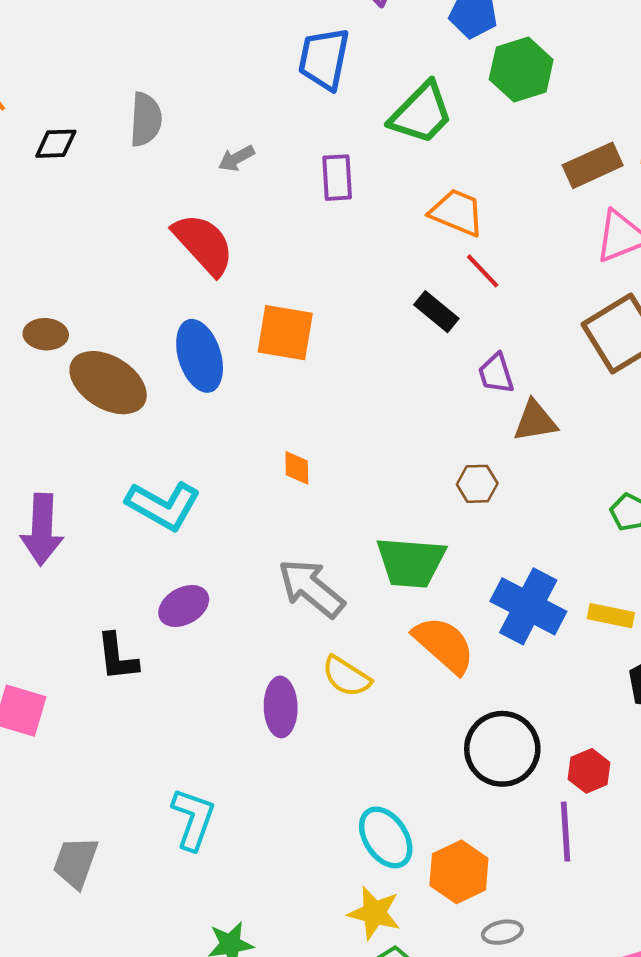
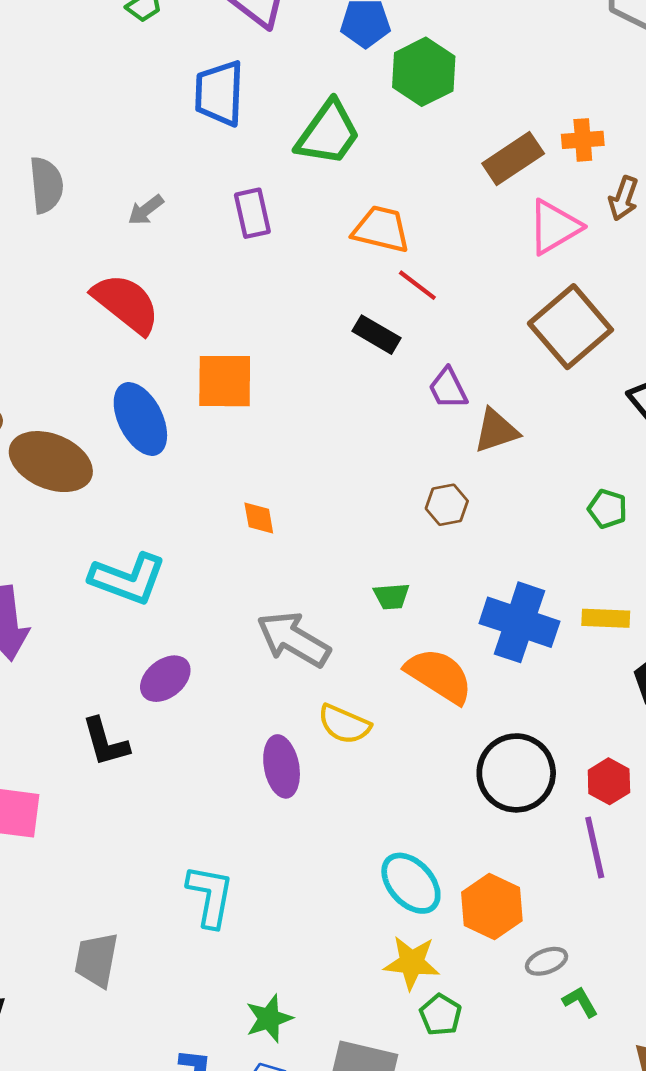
green trapezoid: (411, 562) -> (392, 596), size x0.5

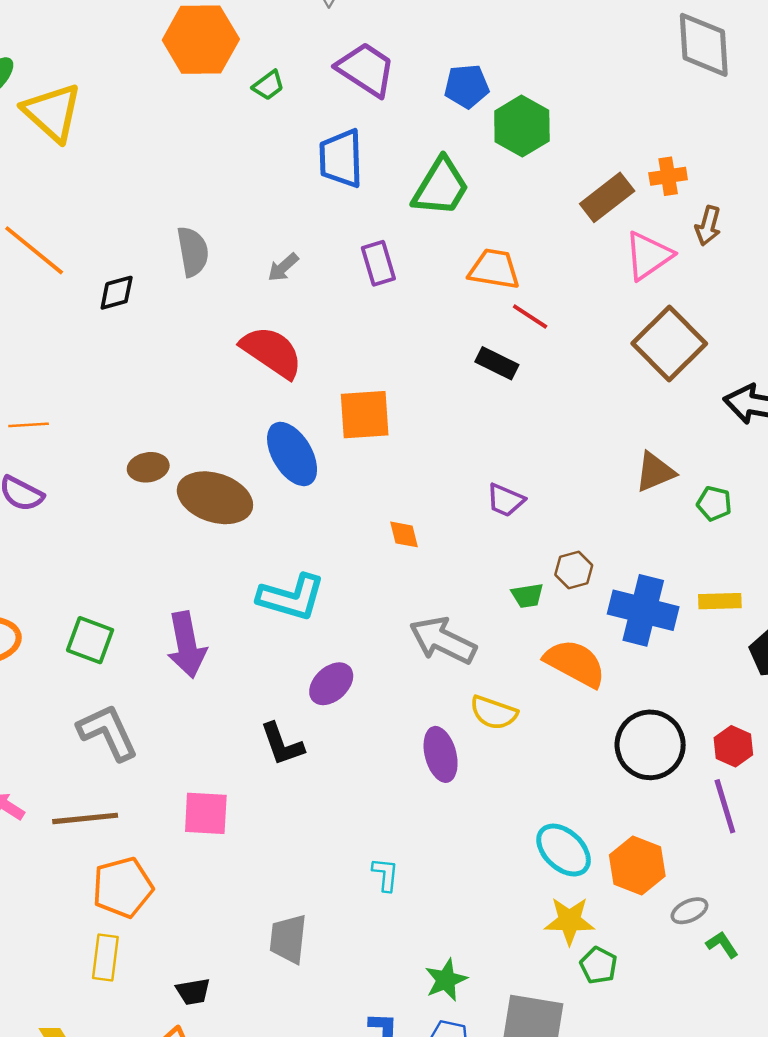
purple trapezoid: (448, 388) -> (505, 500), moved, turned -36
brown triangle: (496, 431) -> (655, 472), moved
brown hexagon: (447, 505) -> (574, 570), moved
cyan L-shape: (210, 896) -> (385, 874), size x0.6

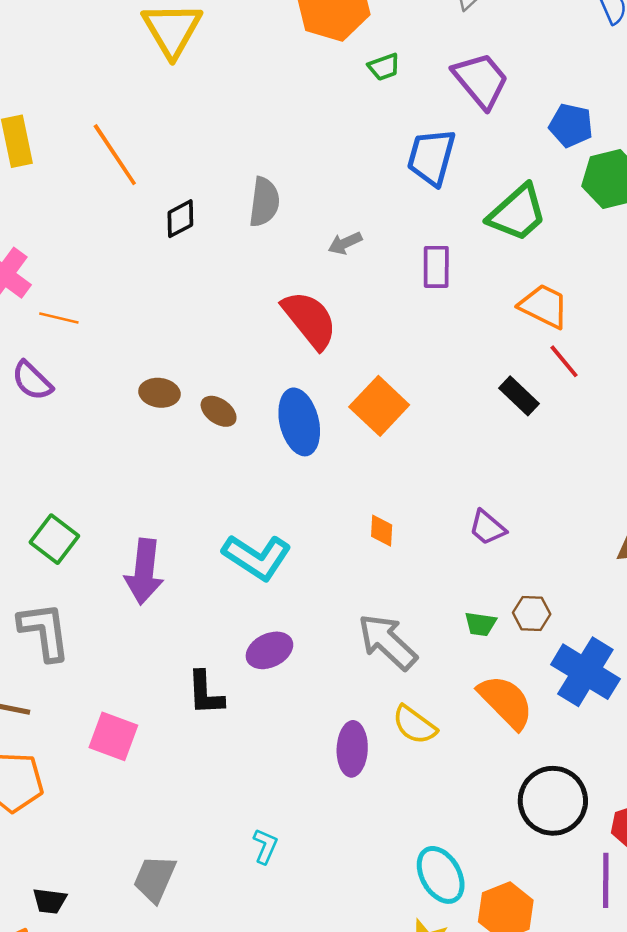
black diamond: (117, 293) -> (180, 219), turned -30
orange square: (365, 415) -> (379, 406), turned 30
brown ellipse: (215, 498) -> (219, 411), moved, size x0.5

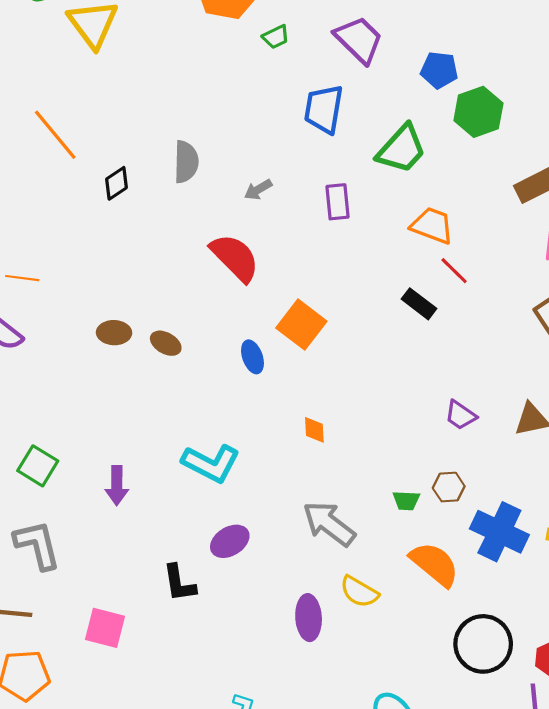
blue ellipse: (299, 422) -> (252, 357), moved, size x0.6
purple trapezoid: (487, 528) -> (460, 415), moved
purple arrow: (144, 572) -> (117, 485), size x0.7

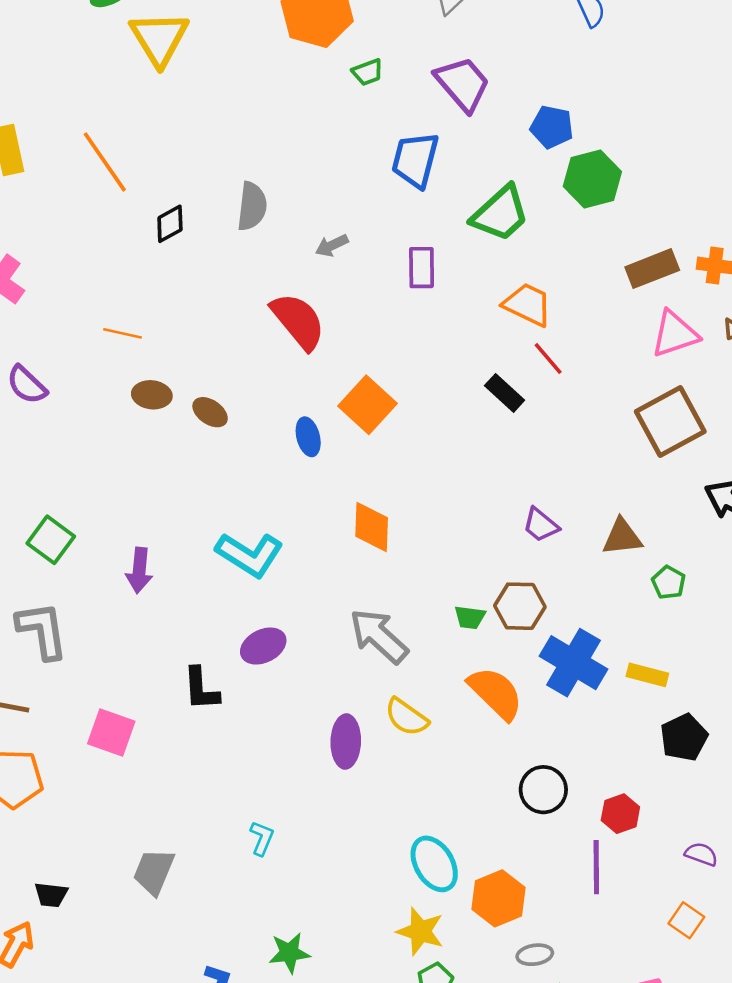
orange line: (22, 278) -> (123, 333), moved
orange diamond: (314, 430) -> (372, 527), size x1.6
brown hexagon: (449, 487) -> (520, 606), size x1.4
black circle: (483, 644) -> (543, 790), size x0.7

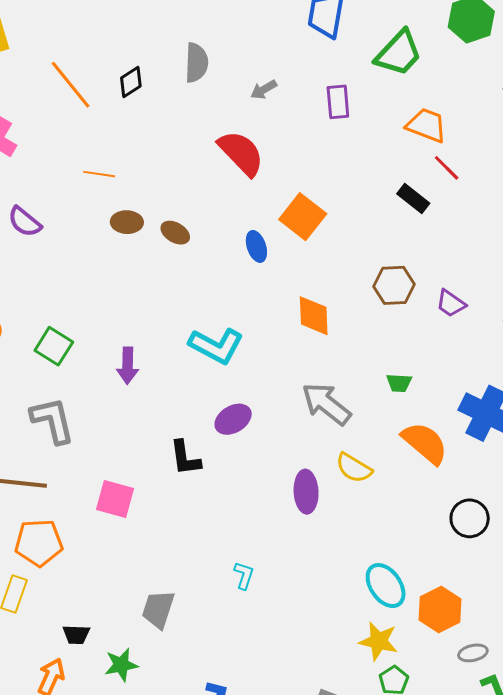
orange line: (105, 162) -> (71, 85), moved
brown hexagon: (520, 606) -> (394, 285), moved
green star: (289, 953) -> (121, 665), moved

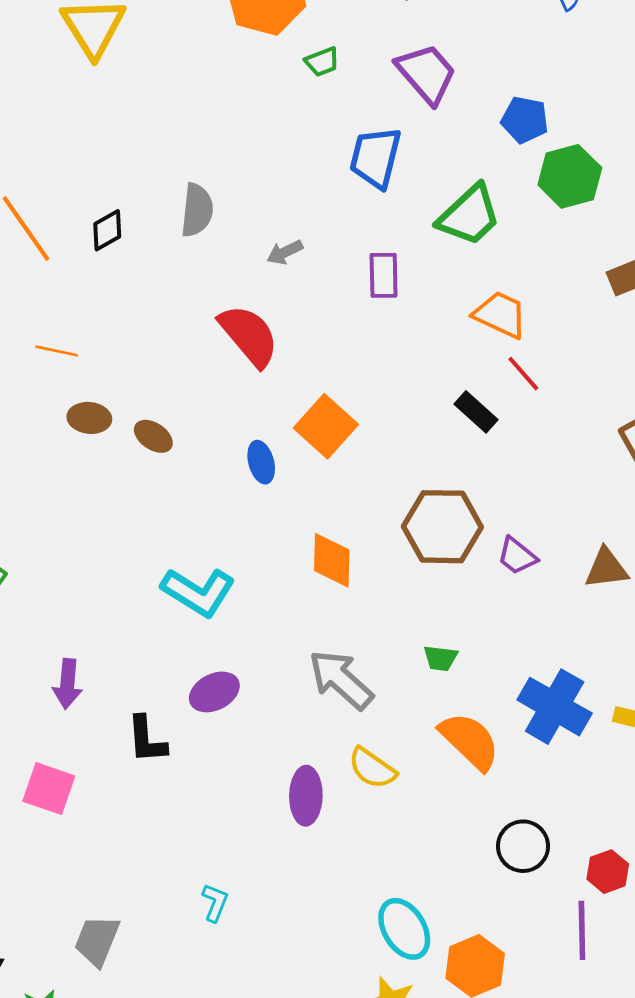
brown hexagon: (394, 285) -> (442, 527), size x1.4
purple arrow: (128, 366) -> (67, 684), moved

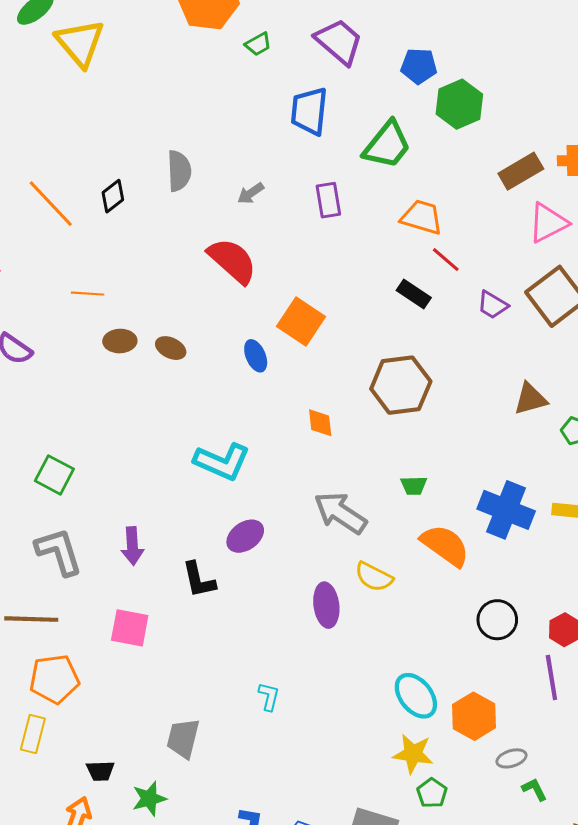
purple trapezoid: (517, 556) -> (493, 305), moved
orange diamond: (332, 560) -> (320, 423), size x0.7

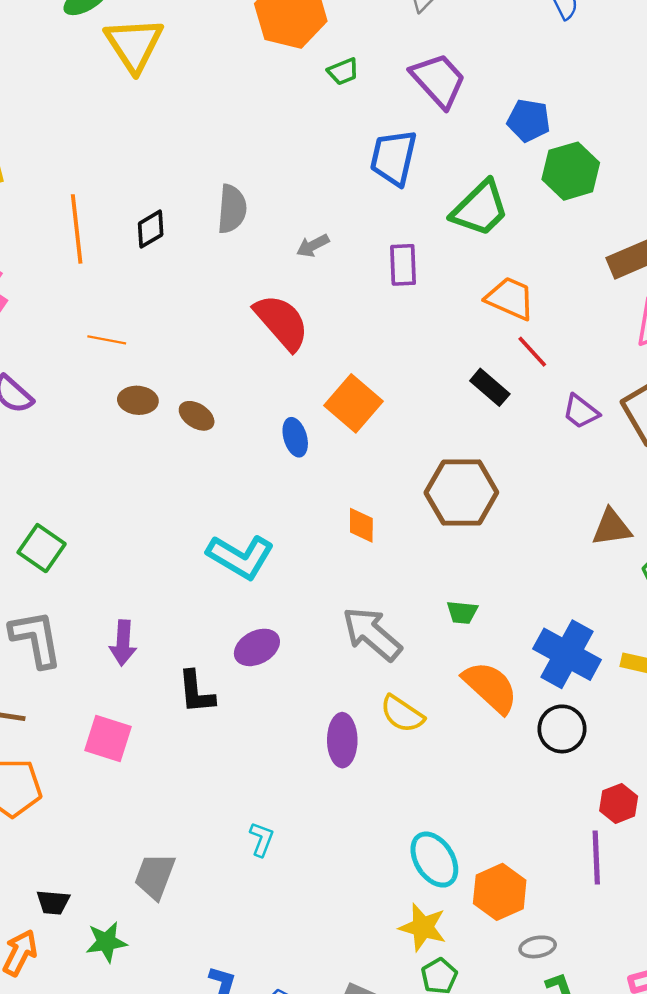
orange line: (51, 204) -> (77, 229), turned 30
black circle: (497, 620) -> (562, 729), moved

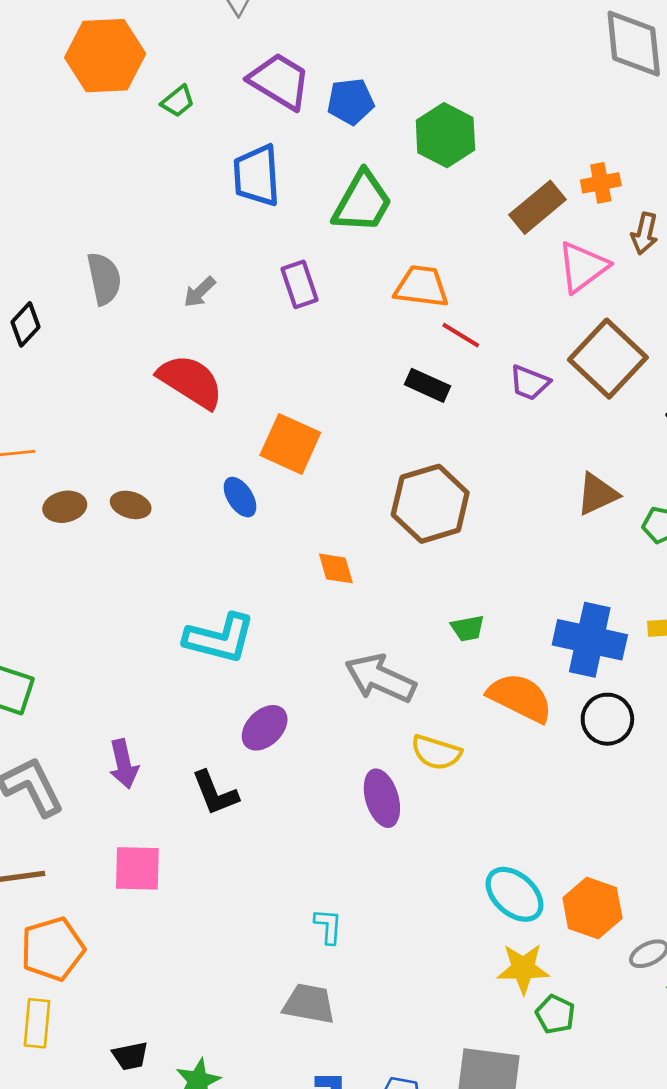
blue pentagon: (529, 120) -> (351, 101), moved
gray trapezoid: (155, 876) -> (309, 1004), moved, turned 96

